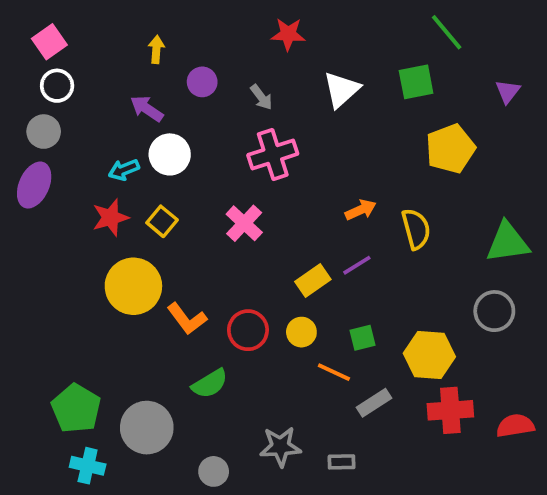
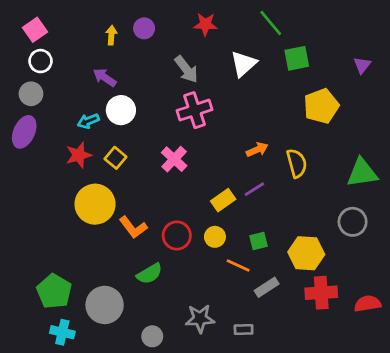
green line: (447, 32) -> (271, 23), moved
purple circle: (202, 82) -> (144, 28), moved
gray arrow: (261, 97) -> (186, 69), size x1.5

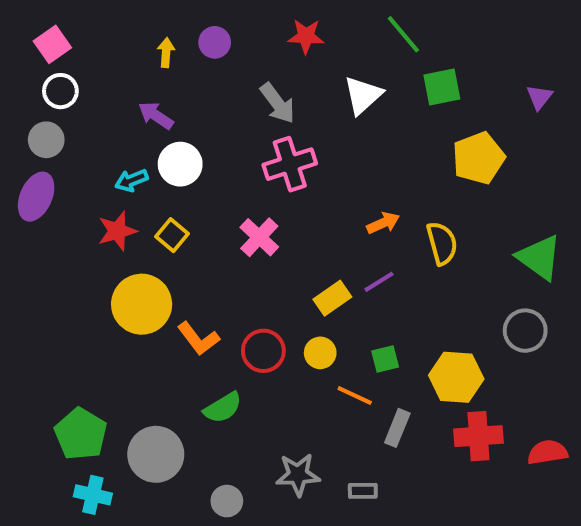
green triangle: (362, 173) -> (539, 257), turned 44
gray rectangle: (267, 287) -> (397, 428), turned -35

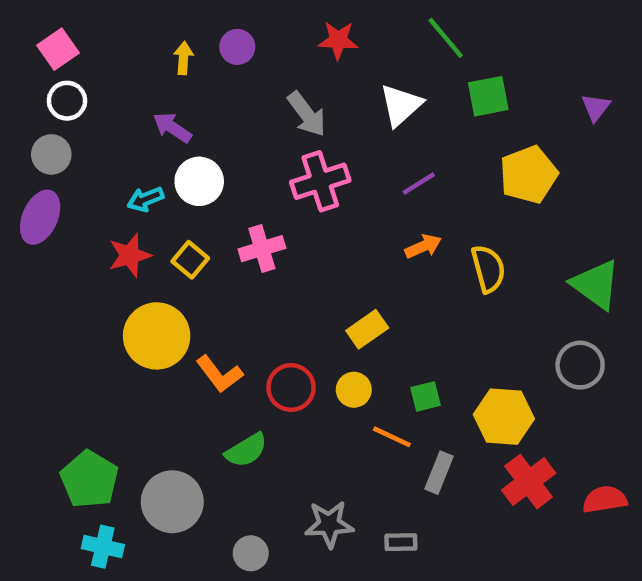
pink cross: (259, 237) -> (262, 249), moved, turned 30
purple line: (379, 282) -> (419, 184), moved
red cross: (478, 436) -> (529, 482), turned -33

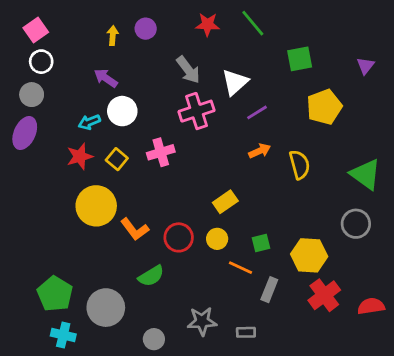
green line: (446, 38) -> (253, 23), moved
white triangle: (401, 105) -> (235, 82), moved

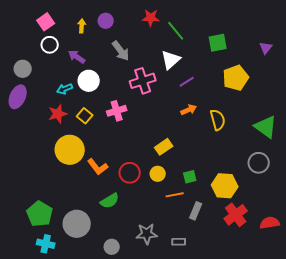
green line: (253, 23) -> (176, 31), moved
pink square: (36, 30) -> (46, 22), moved
white circle: (41, 62) -> (50, 45), moved
gray arrow: (188, 70) -> (121, 51), moved
orange line: (240, 268) -> (175, 195), turned -36

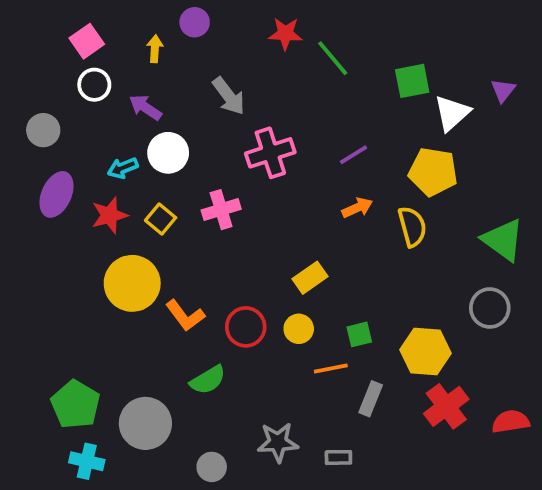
purple circle: (106, 21) -> (195, 22), moved
white triangle: (171, 60) -> (452, 113), moved
yellow pentagon: (236, 78) -> (433, 172), moved, turned 30
purple ellipse: (18, 97) -> (56, 194), moved

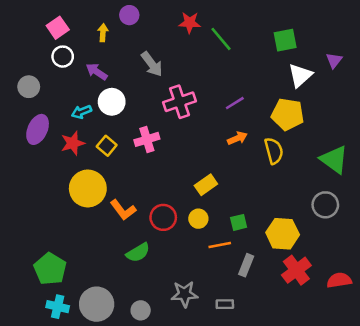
green square: (412, 81) -> (285, 40), moved
gray circle: (145, 423) -> (97, 304), moved

